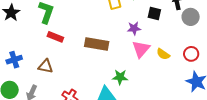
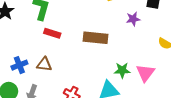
pink triangle: (141, 49) -> (145, 73), moved
blue cross: (14, 60) -> (19, 65), moved

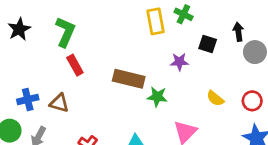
red rectangle: (52, 33) -> (75, 65), turned 35
green star: (122, 70) -> (157, 97), moved

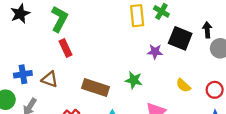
black square: (208, 44) -> (180, 38), size x1.5
brown rectangle: (129, 79) -> (95, 88), moved

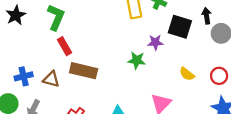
green star: (134, 80) -> (137, 60), moved
brown rectangle: (95, 88) -> (84, 71), moved

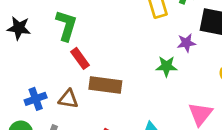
black star: (16, 15) -> (19, 28), turned -30

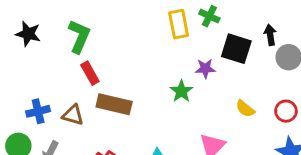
green star: (167, 66) -> (181, 91), turned 30

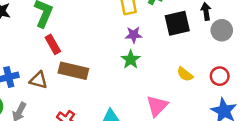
black square: (236, 49) -> (177, 23), turned -30
purple star: (205, 68) -> (134, 35), moved

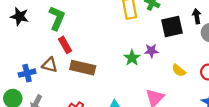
purple star: (134, 35) -> (151, 51), moved
brown triangle: (38, 80) -> (50, 65), moved

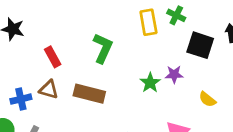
green L-shape: (57, 18) -> (103, 48), moved
black square: (172, 27) -> (200, 45), turned 30
red rectangle: (65, 45) -> (53, 57), moved

